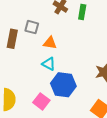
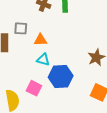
pink square: (41, 101) -> (34, 88), moved

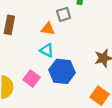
gray square: (21, 28) -> (64, 14), moved, turned -32

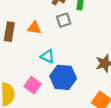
orange triangle: (48, 29) -> (34, 28), moved

